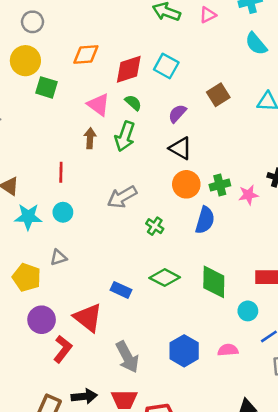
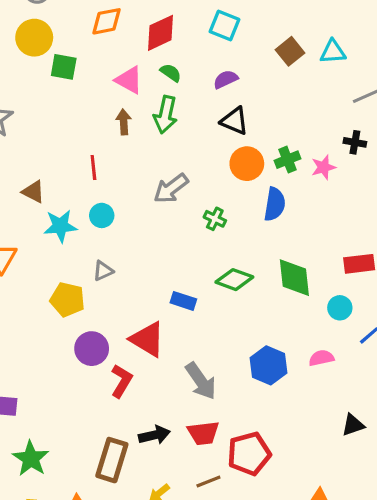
cyan square: (166, 66) -> (224, 26), moved
brown square: (218, 95) -> (290, 51), moved
purple semicircle: (177, 113) -> (226, 79), turned 30

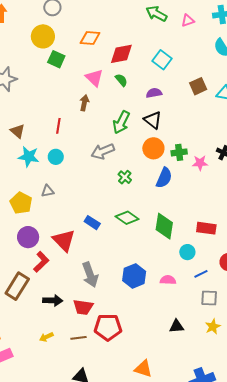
green arrow: (165, 115) -> (121, 122), moved
brown rectangle: (112, 460) -> (17, 286), moved

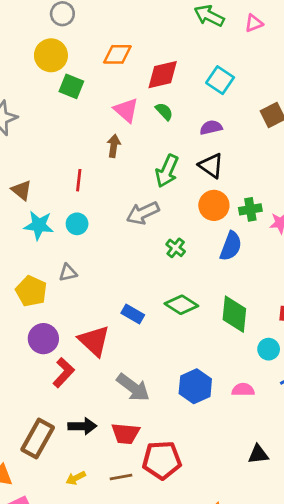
gray arrow: (90, 275) -> (133, 387), turned -30
brown rectangle: (17, 286) -> (38, 439), moved

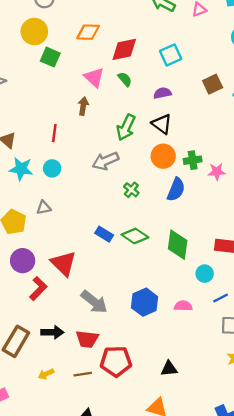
cyan square: (220, 80) -> (171, 55), turned 30
blue rectangle: (133, 314) -> (104, 234), moved
black triangle: (258, 454) -> (169, 369), moved

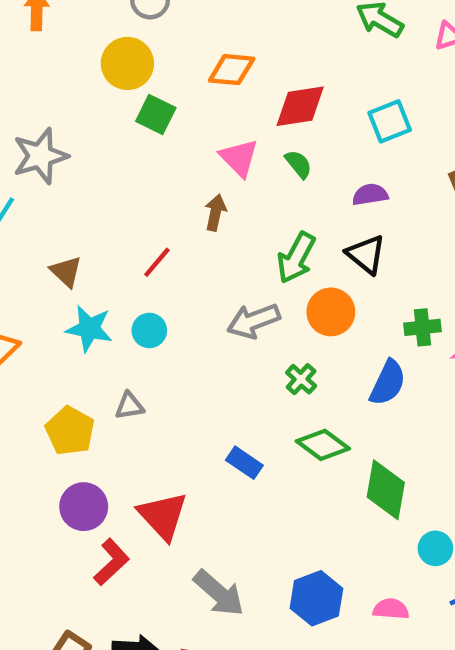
red line: (54, 133) -> (157, 262), turned 30
orange circle: (163, 156) -> (331, 312), moved
green diamond: (135, 236) -> (323, 445), moved

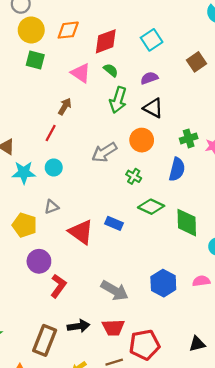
yellow circle: (127, 63) -> (31, 30), moved
brown arrow: (215, 213) -> (65, 106), moved, turned 30
green arrow: (296, 258) -> (118, 100), moved
red triangle: (163, 516) -> (81, 232), moved

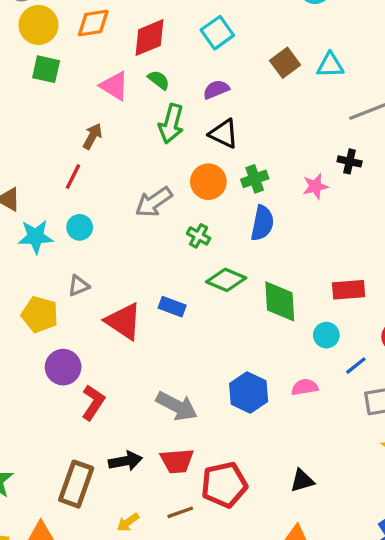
green cross: (189, 138) -> (255, 179), moved

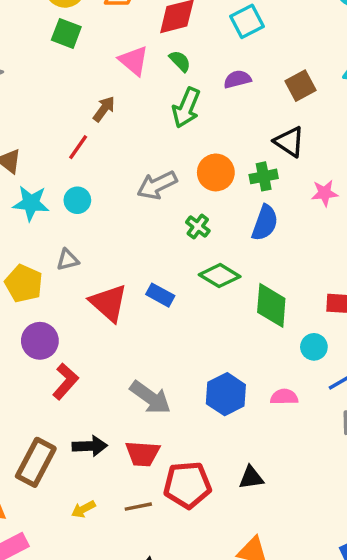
brown square: (285, 63) -> (301, 86), moved
black triangle: (224, 134) -> (289, 142), moved
black triangle: (302, 481) -> (251, 478), moved

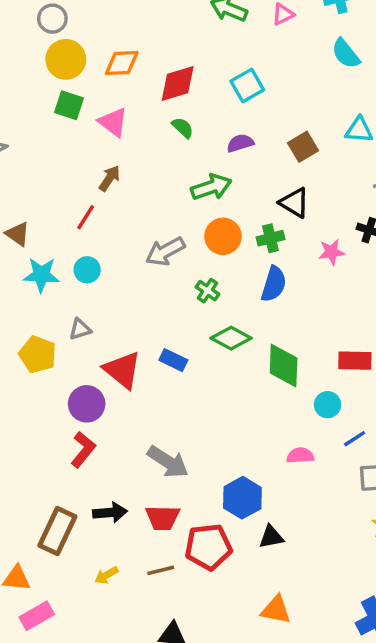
pink triangle: (134, 61) -> (113, 122), moved
green arrow: (186, 108) -> (211, 187), moved, turned -129
purple circle: (40, 341) -> (87, 404), moved
blue hexagon: (226, 394) -> (242, 498), moved

